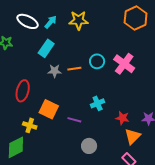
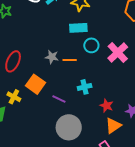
cyan rectangle: (46, 48) -> (78, 28), moved, turned 42
orange line: (74, 69) -> (70, 60), moved
gray star: (55, 71) -> (52, 57), moved
gray circle: (89, 146) -> (69, 127), size x1.6

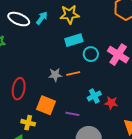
red star: (107, 106) -> (111, 103), moved

